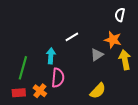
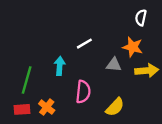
gray triangle: (97, 55) -> (114, 65), turned 40
yellow arrow: (125, 60) -> (147, 71), turned 96
pink semicircle: (58, 78) -> (83, 92), moved

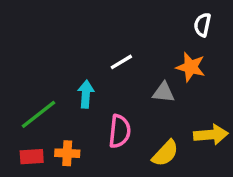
yellow arrow: (147, 71) -> (211, 135), moved
green line: (27, 80) -> (38, 114), turned 36
orange cross: (47, 107) -> (67, 153), turned -35

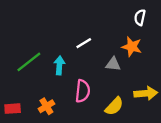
green line: (38, 114) -> (29, 62), moved
orange cross: (67, 153) -> (46, 106), turned -35
red rectangle: (32, 157) -> (13, 109), moved

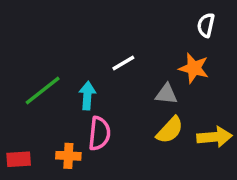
pink semicircle: (83, 91) -> (99, 133), moved
orange cross: (46, 106) -> (68, 156), turned 35
yellow semicircle: (114, 106) -> (170, 130), moved

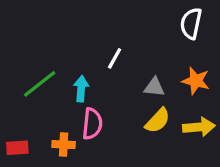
white semicircle: (206, 25) -> (191, 23), size x1.4
white line: (123, 63) -> (115, 58), turned -30
orange star: (194, 68) -> (196, 81), moved

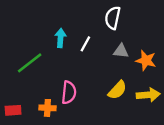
white semicircle: (191, 23) -> (113, 18), moved
gray triangle: (154, 87) -> (121, 51), moved
cyan arrow: (81, 89) -> (60, 38), moved

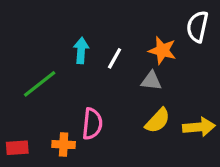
white semicircle: (113, 18) -> (197, 27), moved
gray triangle: (121, 51) -> (151, 81), moved
orange star: (146, 60) -> (162, 50), moved

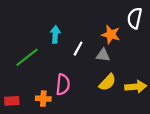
white line: (115, 58) -> (78, 49), moved

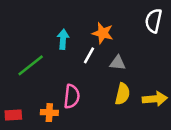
orange star: (111, 34) -> (103, 33), moved
yellow semicircle: (107, 82) -> (123, 94), turned -30

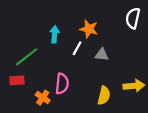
yellow semicircle: (123, 94) -> (104, 95), moved
orange cross: (49, 113) -> (43, 98), turned 32
red rectangle: (13, 115) -> (17, 80), moved

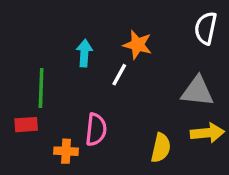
gray triangle: (102, 55) -> (197, 91), moved, size x1.5
green line: (27, 57) -> (41, 88), turned -50
orange cross: (43, 98) -> (66, 151), turned -32

